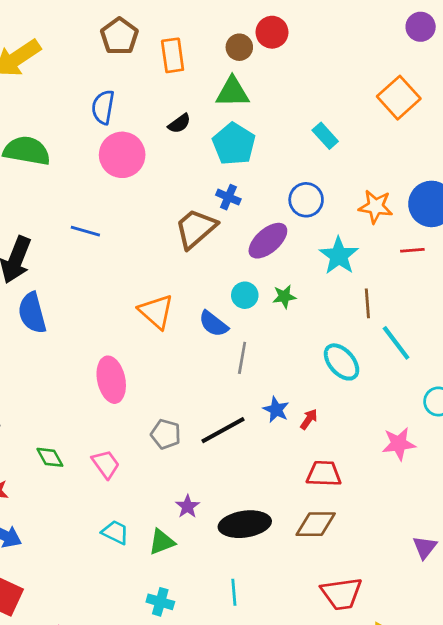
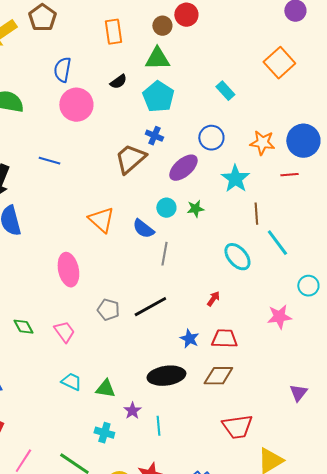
brown pentagon: (119, 36) -> (42, 18), moved
blue star: (276, 410) -> (189, 339), moved
purple star: (188, 506) -> (132, 411), moved
green triangle: (162, 542) -> (105, 389), turned 30

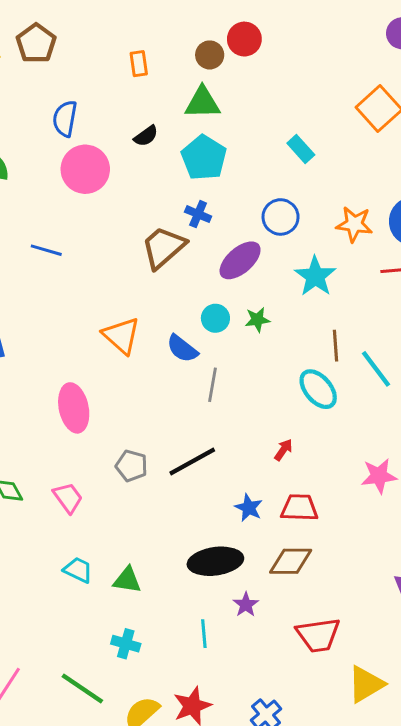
orange rectangle: (113, 32) -> (139, 64), size x0.7
brown line: (256, 214) -> (336, 346), moved
purple star: (132, 411) -> (246, 605), moved

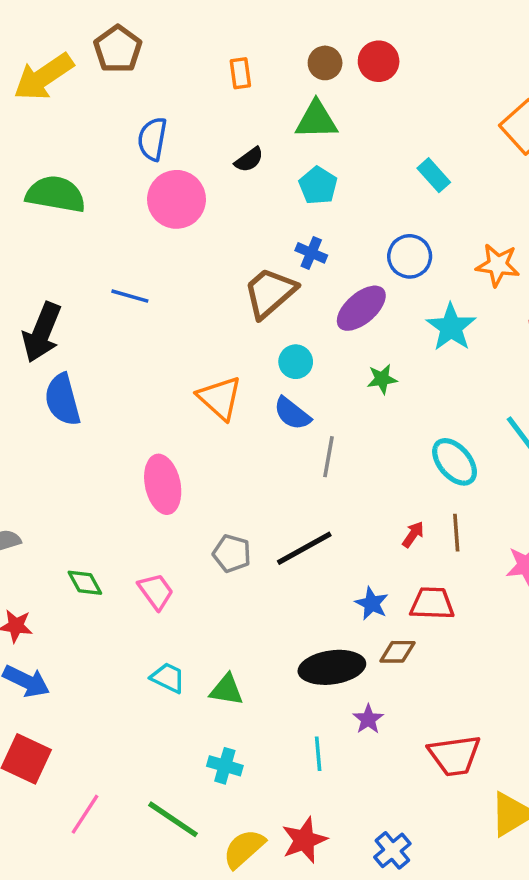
red circle: (244, 39) -> (379, 61), moved
cyan pentagon: (204, 158) -> (318, 186), size x0.7
cyan circle: (215, 318) -> (296, 362), moved
brown line: (336, 346) -> (456, 533), moved
brown diamond: (291, 561) -> (398, 652), moved, size x0.7

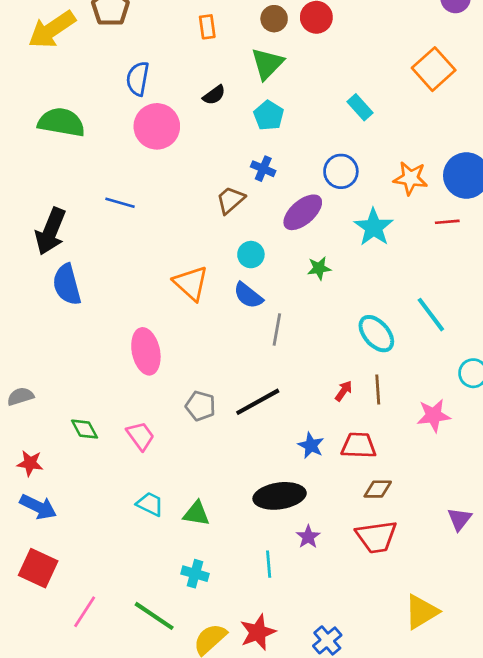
green triangle: (316, 120) -> (267, 64), turned -45
brown trapezoid: (270, 293) -> (230, 200), size x0.7
brown diamond: (398, 652) -> (378, 489), moved
red trapezoid: (455, 755) -> (376, 537), moved

